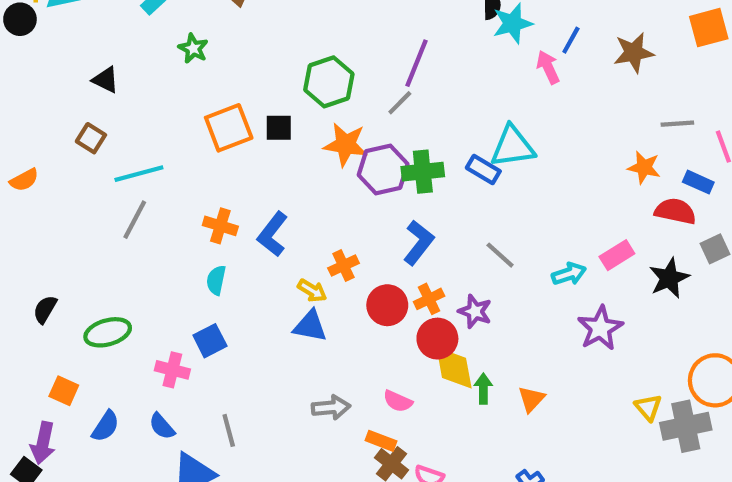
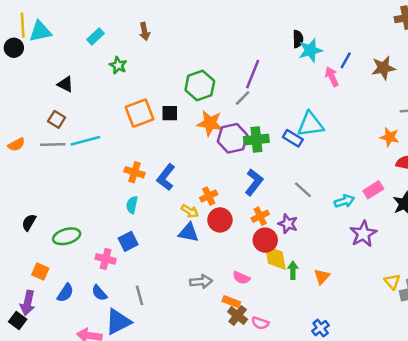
gray line: (135, 220) -> (53, 145), moved, turned 60
red circle: (387, 305) -> (220, 220), moved

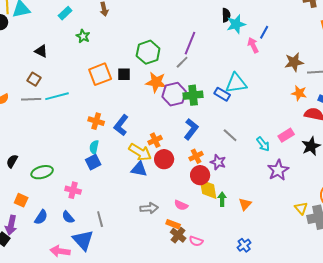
brown star: (383, 68) -> (294, 62), moved
cyan arrow: (344, 201) -> (263, 144), turned 70
yellow arrow: (190, 211) -> (140, 152), size x1.6
blue square: (128, 241) -> (93, 162), moved
blue triangle: (118, 322) -> (83, 240), turned -45

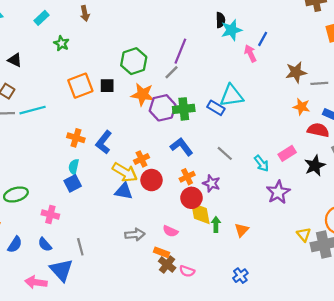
blue L-shape: (191, 129) -> (182, 147), turned -75

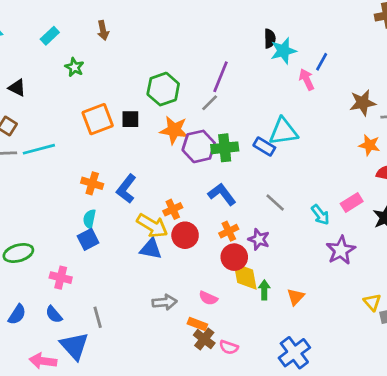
blue cross: (240, 276) -> (294, 353), size x1.6

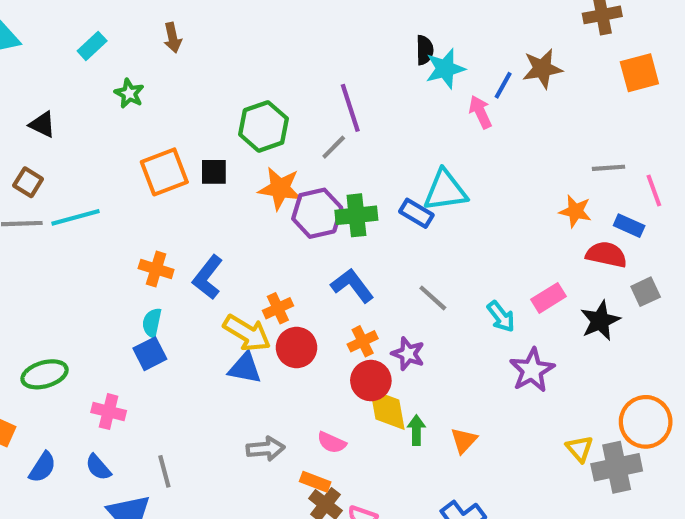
purple line: (221, 77) -> (350, 108), turned -40
brown star: (363, 103) -> (542, 69), moved

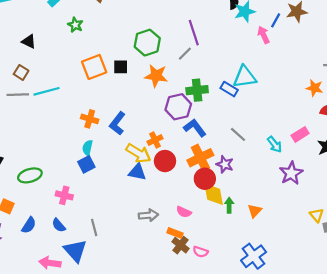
purple hexagon: (317, 213) -> (178, 107), moved
orange cross: (363, 341) -> (200, 158), size x1.6

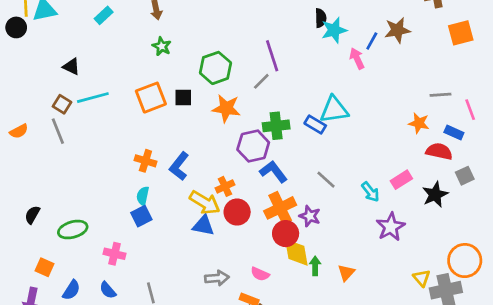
green star: (75, 25) -> (162, 46), moved
cyan line: (47, 91) -> (93, 98), moved
gray line: (18, 95) -> (58, 131), turned 70

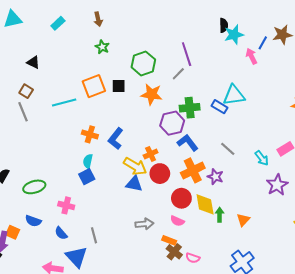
cyan line: (93, 98) -> (64, 103), moved
red circle: (286, 234) -> (181, 198), moved
orange square: (44, 267) -> (13, 232), moved
blue semicircle: (71, 290) -> (33, 221), moved, turned 77

